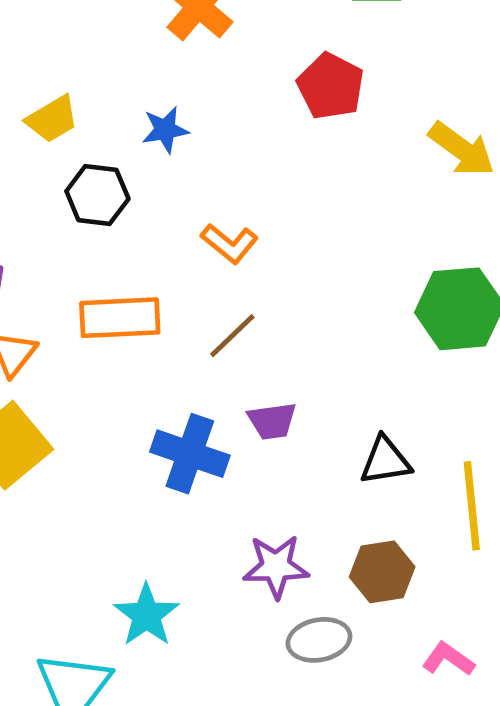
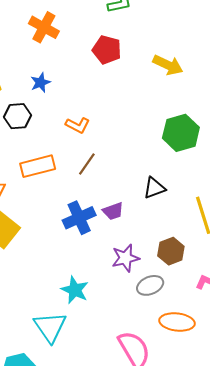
purple trapezoid: (272, 421) -> (113, 211), moved
blue cross: (190, 454) -> (79, 218), turned -32
black triangle: (385, 461) -> (154, 188), moved

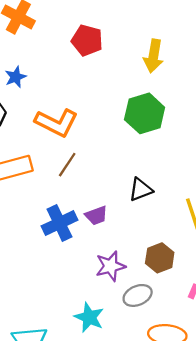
yellow arrow: (168, 65) -> (153, 56), turned 76
orange L-shape: (78, 125) -> (57, 123), size x1.6
green hexagon: (181, 133) -> (145, 113), moved
cyan star: (75, 290) -> (89, 317), moved

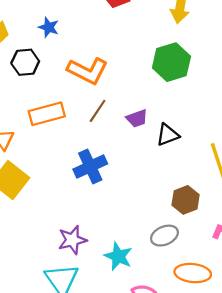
blue star: (16, 77) -> (49, 27), turned -30
purple trapezoid: (96, 215) -> (137, 118), moved
purple star: (110, 266) -> (72, 240), moved

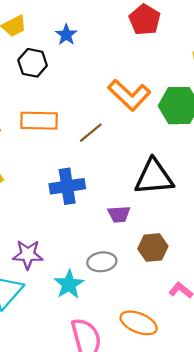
orange L-shape: (88, 71) -> (129, 95), moved
purple trapezoid: (137, 118) -> (119, 214), moved
black triangle: (168, 135) -> (154, 177), size x1.6
gray ellipse: (164, 236) -> (102, 262), moved

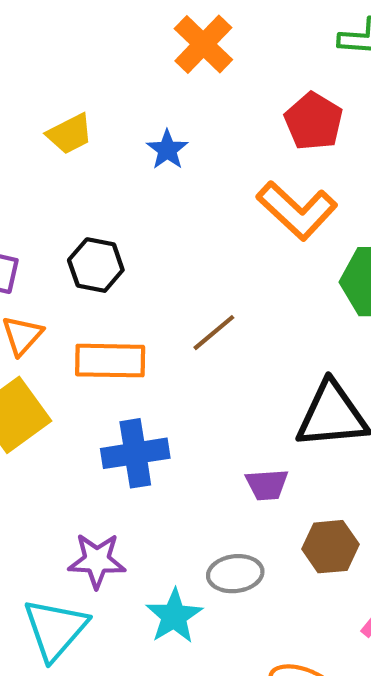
black hexagon: (33, 63) -> (96, 265), moved
orange L-shape: (129, 95) -> (297, 210), moved
orange rectangle: (39, 121) -> (110, 361), moved
blue cross: (67, 186) -> (135, 453), moved

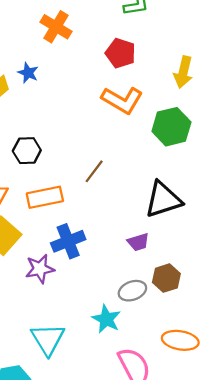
blue star: (167, 150) -> (28, 73), moved
brown hexagon: (330, 547) -> (166, 278), moved
purple star: (97, 561) -> (40, 269), moved

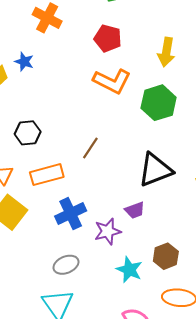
purple star: (40, 269) -> (108, 231), moved
brown hexagon: (166, 278) -> (166, 256), moved
gray ellipse: (132, 291) -> (66, 265), moved
cyan star: (106, 319) -> (129, 270), moved

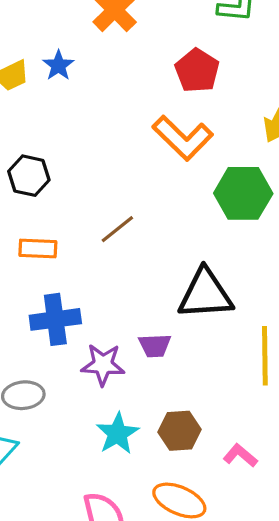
orange rectangle: (47, 175) -> (38, 248), size x0.7

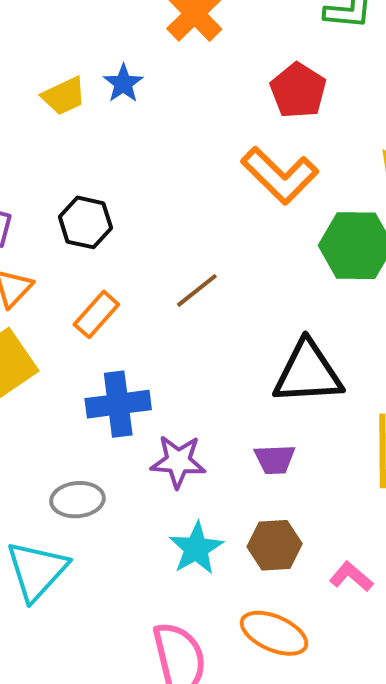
orange rectangle: (38, 248) -> (96, 314), turned -51
purple trapezoid: (155, 346) -> (275, 459), moved

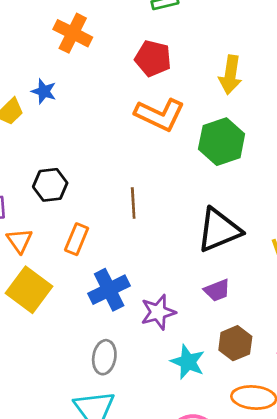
brown line: (197, 290) -> (133, 203), turned -36
gray ellipse: (77, 500) -> (104, 357), turned -56

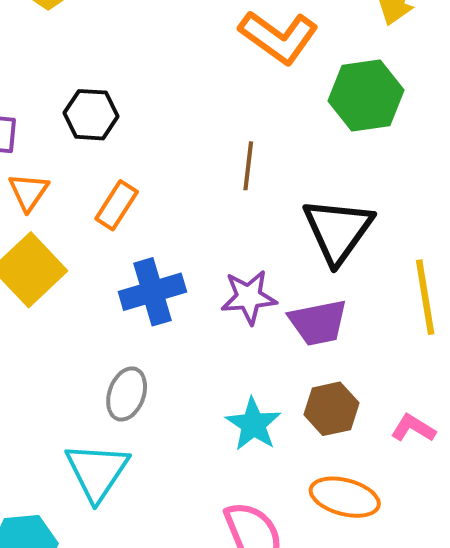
brown line: (133, 203) -> (248, 166), moved
black triangle: (219, 230) -> (338, 230), turned -42
purple trapezoid: (217, 290) -> (318, 323), size x1.4
purple star: (158, 312) -> (249, 297), moved

